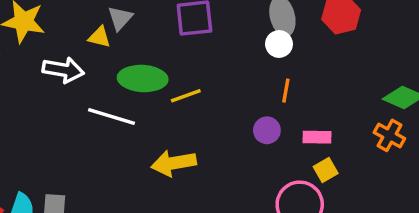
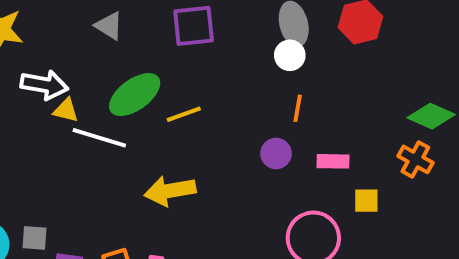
gray triangle: (120, 18) -> (109, 26), turned -40
yellow triangle: (99, 37) -> (66, 110), moved
green ellipse: (143, 79) -> (135, 95), turned -39
yellow square: (326, 170) -> (366, 201), moved, turned 30

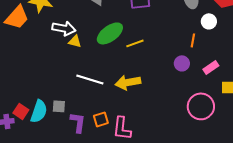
white circle: (290, 55) -> (209, 21), moved
white line: (99, 138) -> (90, 79), moved
pink rectangle: (333, 161) -> (211, 67), turned -35

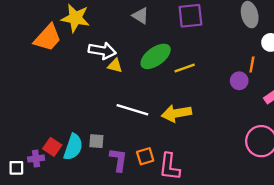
purple circle: (182, 63) -> (239, 81), moved

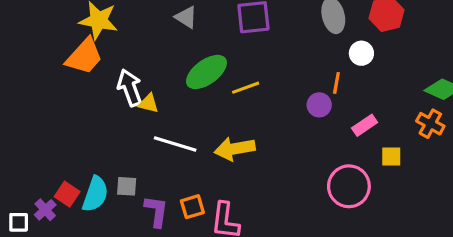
orange trapezoid: (48, 38) -> (84, 56), moved
white arrow: (102, 51) -> (130, 88), moved, turned -120
yellow triangle: (115, 66) -> (149, 103), moved
purple cross: (36, 159) -> (45, 210), turned -35

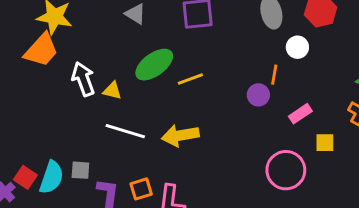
yellow triangle: (149, 103) -> (112, 91), moved

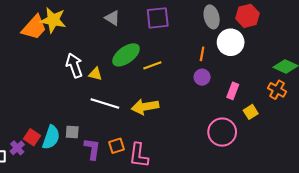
white circle: (297, 47) -> (231, 42), size x1.6
orange trapezoid: (41, 50) -> (34, 27), moved
orange line: (274, 75) -> (202, 54), moved
pink rectangle: (300, 114) -> (233, 91), turned -35
yellow square: (325, 143) -> (251, 112), turned -32

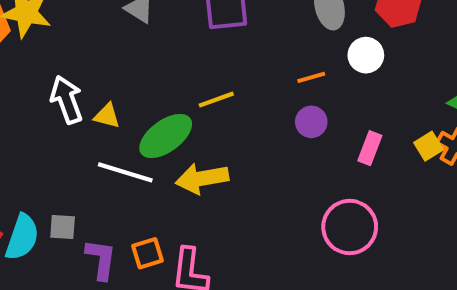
white circle: (231, 42) -> (366, 55), size x0.7
orange line: (202, 54) -> (311, 77), turned 64
green ellipse: (126, 55) -> (166, 136), moved
yellow square: (251, 112) -> (429, 146), moved

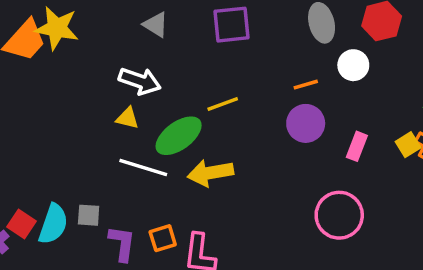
white arrow: (67, 100) -> (140, 81), moved, turned 129
purple circle: (311, 122) -> (306, 123), size x1.4

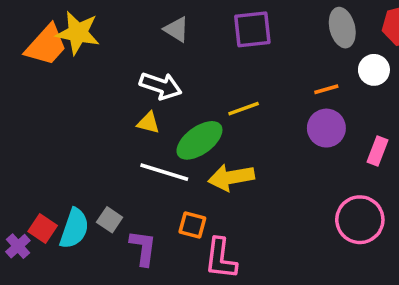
gray square: (89, 215) -> (110, 220), turned 30
orange square: (163, 238) -> (192, 225), moved, turned 32

